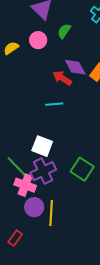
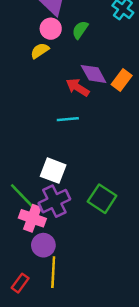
pink circle: (38, 40) -> (51, 29), moved
yellow semicircle: (11, 48) -> (40, 51), moved
yellow line: (51, 213) -> (53, 272), moved

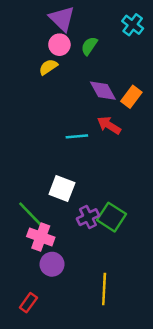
red arrow: (78, 87) -> (109, 125), moved
purple cross: (54, 201) -> (88, 217), moved, size x0.7
yellow line: (53, 272) -> (104, 289), moved

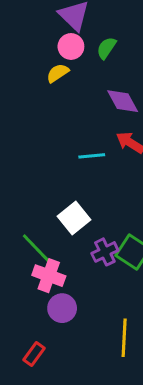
white square: (62, 189) -> (74, 218), turned 30

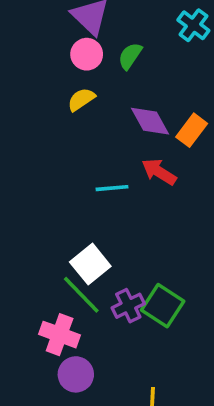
yellow semicircle: (58, 73) -> (81, 99), moved
green line: (37, 249) -> (81, 295), moved

